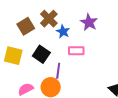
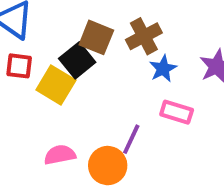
brown square: (26, 26) -> (96, 37), turned 36
black square: (41, 54) -> (77, 60), moved

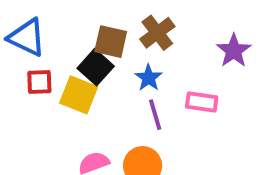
blue star: (163, 69) -> (149, 78), moved
purple line: (131, 139) -> (155, 115), moved, turned -32

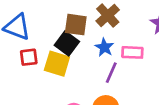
pink rectangle: (202, 102) -> (132, 52), moved
purple line: (155, 115) -> (111, 73), turned 45

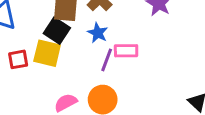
pink rectangle: (132, 52) -> (126, 51), moved
red square: (29, 57) -> (18, 59), moved

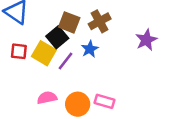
pink rectangle: (126, 51) -> (104, 101), moved
purple line: (107, 60) -> (66, 61), moved

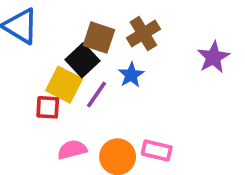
red square: (19, 51) -> (48, 107), moved

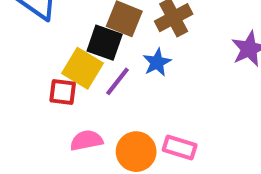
black square: (83, 60) -> (105, 43), turned -32

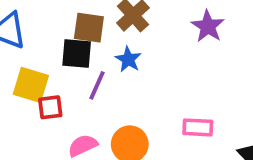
yellow square: (82, 68) -> (31, 85), moved
pink rectangle: (180, 148) -> (198, 127), moved

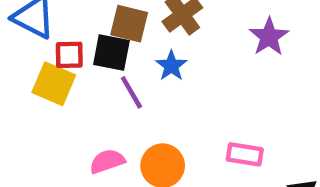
purple line: (97, 85) -> (131, 92), turned -60
red square: (50, 107) -> (69, 55), moved

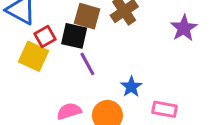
red square: (69, 55) -> (45, 37), turned -30
blue star: (171, 66) -> (131, 87), moved

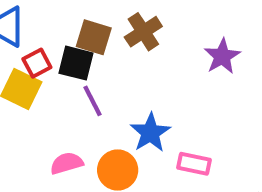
blue star: (131, 87) -> (150, 133), size x1.4

